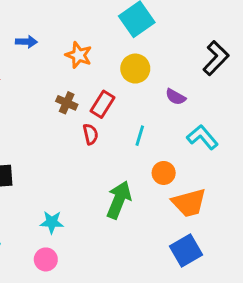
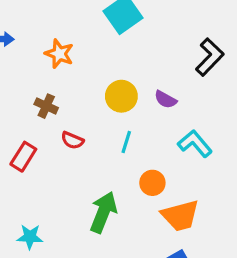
yellow circle: (135, 69) -> (121, 96), moved
red rectangle: (102, 104) -> (23, 157), moved
red semicircle: (91, 134) -> (72, 140), turned 126

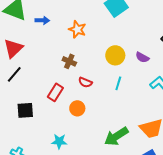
orange circle: (152, 183) -> (77, 108), moved
green arrow: (103, 212) -> (116, 136), moved, turned -145

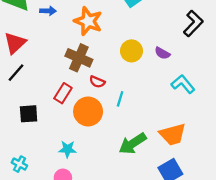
orange star: (77, 29) -> (88, 21), size x1.4
brown cross: (69, 61) -> (79, 58), size x1.6
cyan line: (118, 83) -> (120, 99), moved
orange circle: (77, 108) -> (88, 111), size x1.6

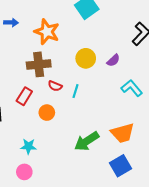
purple semicircle: (162, 53) -> (113, 60), turned -72
brown cross: (79, 58) -> (39, 64), turned -30
cyan line: (120, 99) -> (75, 91), moved
orange circle: (88, 111) -> (47, 113), size x0.6

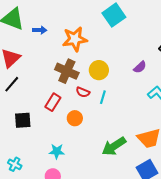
orange star: (47, 32) -> (75, 39), turned -30
yellow circle: (86, 58) -> (99, 70), moved
brown cross: (39, 64) -> (67, 71), turned 30

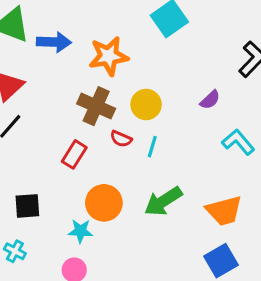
blue arrow: (40, 30) -> (54, 42), size x1.5
orange circle: (75, 118) -> (104, 203), moved, size x1.5
black square: (23, 120) -> (27, 206), moved
green arrow: (114, 146) -> (163, 201), moved

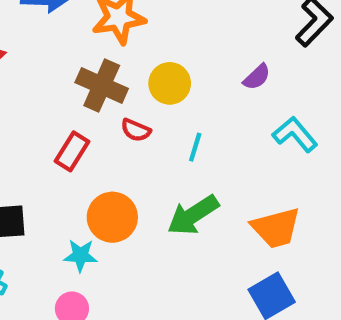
cyan line: (152, 147) -> (195, 147), moved

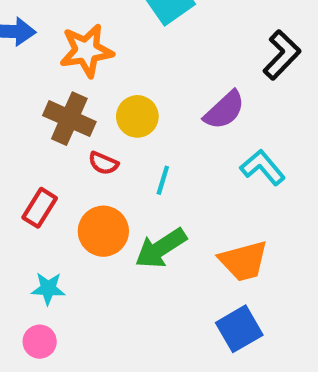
purple semicircle: (257, 77) -> (224, 110), size x1.5
red rectangle: (72, 151) -> (40, 208), moved
orange circle: (112, 217) -> (103, 231), moved

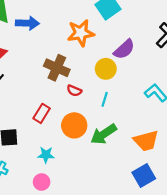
orange star: (86, 51) -> (81, 33), moved
purple semicircle: (224, 110) -> (124, 49), moved
yellow circle: (137, 116) -> (106, 69), moved

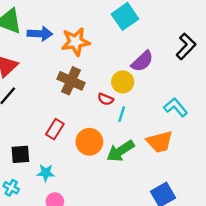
orange star: (81, 33) -> (76, 42), moved
red semicircle: (74, 91) -> (105, 99), moved
orange trapezoid: (146, 141) -> (160, 142), moved
cyan star: (46, 155) -> (46, 173), moved

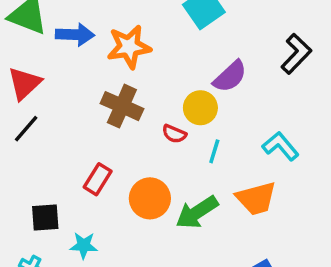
cyan line: (122, 114) -> (214, 151), moved

